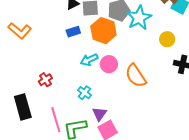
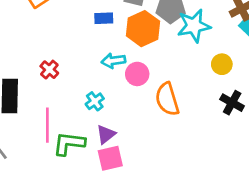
red cross: (45, 80) -> (49, 70), turned -32

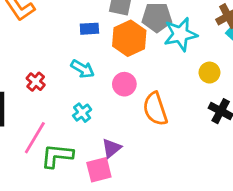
cyan arrow: (113, 61) -> (83, 69), moved, turned -140
pink line: (47, 125) -> (35, 138), turned 32
purple triangle: (106, 134) -> (111, 148), moved

